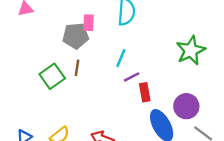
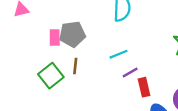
pink rectangle: (89, 23) -> (55, 37), moved
cyan line: (121, 58) -> (118, 54), turned 48

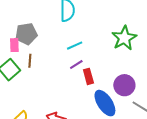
pink rectangle: (55, 37) -> (14, 45), moved
cyan line: (118, 54) -> (75, 46), moved

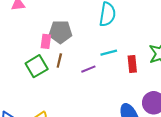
purple line: (76, 64) -> (88, 69), moved
red rectangle: (88, 76) -> (132, 64), moved

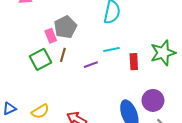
gray pentagon: (60, 32) -> (65, 27), turned -30
pink rectangle: (46, 41) -> (51, 36), turned -32

